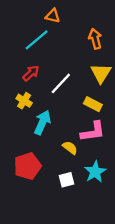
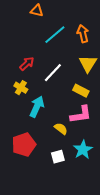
orange triangle: (53, 16) -> (37, 11), moved
cyan line: (37, 40) -> (55, 35), moved

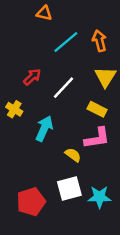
yellow cross: (21, 88) -> (14, 109), moved
red pentagon: (24, 145) -> (31, 202), moved
cyan star: (83, 150) -> (99, 197), moved, turned 30
white square: (58, 157) -> (69, 188), size x1.5

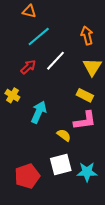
orange triangle: (44, 13) -> (29, 11), moved
cyan line: (66, 42) -> (39, 37), moved
white line: (63, 88) -> (55, 61), moved

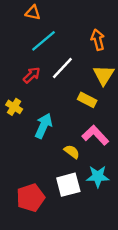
yellow rectangle: (85, 95) -> (87, 100), moved
pink L-shape: (85, 120) -> (95, 135), turned -125
cyan star: (87, 172) -> (98, 176), moved

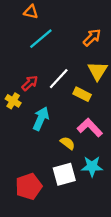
orange arrow: (98, 40) -> (92, 38), turned 60
white line: (62, 68) -> (59, 79), moved
red arrow: (32, 75) -> (30, 83), moved

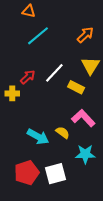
yellow cross: (13, 101) -> (12, 93), turned -32
cyan arrow: (41, 119) -> (38, 137), moved, turned 95
white square: (64, 174) -> (55, 174), moved

